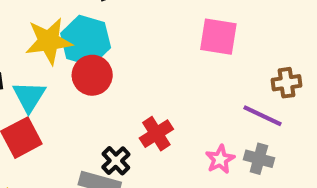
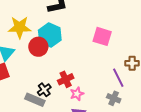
cyan hexagon: (86, 41) -> (50, 35), moved
purple line: (262, 116) -> (118, 78), turned 30
pink star: (220, 159) -> (77, 94), moved

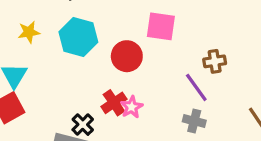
yellow star: (20, 27) -> (29, 32), size x0.6
red circle: (38, 47) -> (127, 56), moved
pink star: (77, 94) -> (132, 107), moved

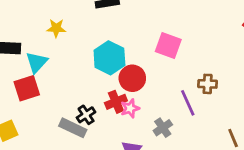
cyan hexagon: (78, 37) -> (109, 58), moved
red circle: (127, 56) -> (132, 78), moved
gray cross: (194, 121) -> (163, 128), moved, turned 30

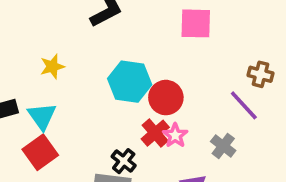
pink square: (168, 45) -> (196, 23), moved
brown cross: (208, 84) -> (261, 74), turned 30

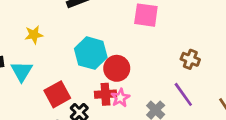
purple line: (244, 105) -> (183, 94), moved
red cross: (155, 133) -> (105, 94), turned 30
red square: (40, 152) -> (57, 94), moved

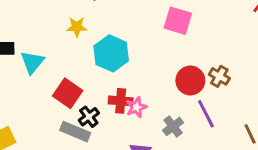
yellow star: (34, 35) -> (77, 27), moved
red circle: (117, 68) -> (190, 81), moved
red square: (57, 94) -> (68, 93), turned -35

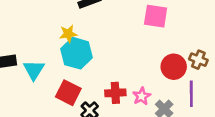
cyan hexagon: (111, 53) -> (77, 53), moved
pink star: (136, 107) -> (142, 96), moved
purple line: (206, 114) -> (191, 94), turned 35

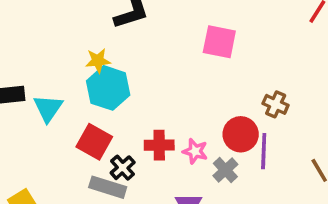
red circle: (174, 67) -> (241, 134), moved
pink star: (142, 96) -> (195, 151), turned -30

